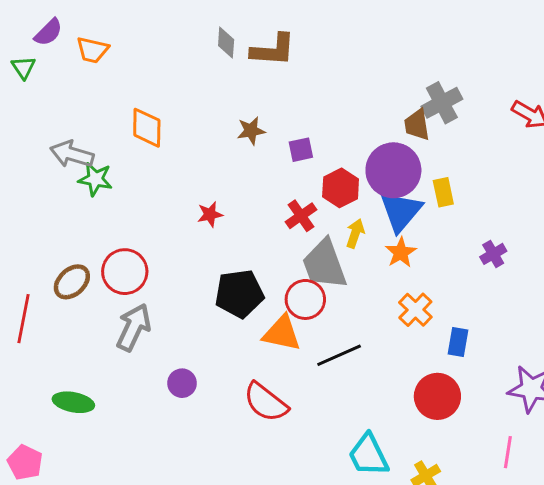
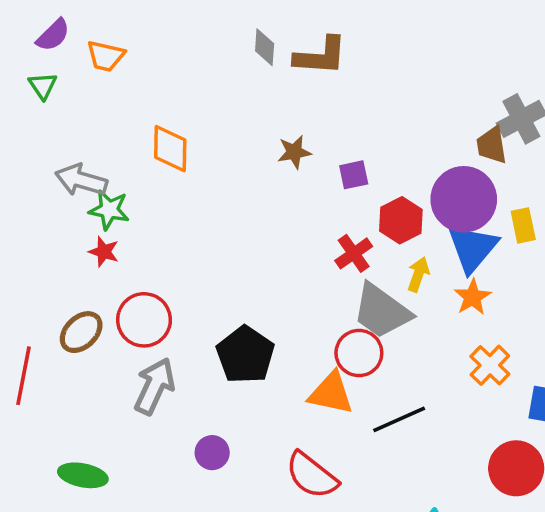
green triangle: (23, 68) -> (43, 86), moved
red star: (210, 214) -> (104, 252), moved, turned 30
gray trapezoid: (324, 264) -> (382, 311), turned -34
black pentagon: (239, 294) -> (245, 355), moved, turned -30

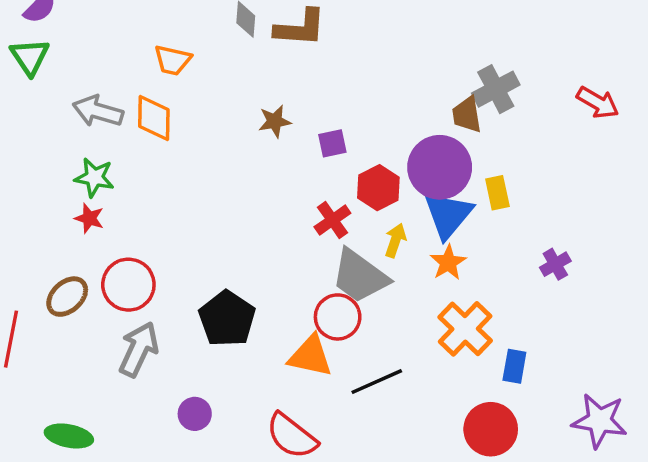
orange trapezoid: (106, 56) -> (173, 60), moved
green triangle: (43, 86) -> (30, 57), size x1.4
gray arrow: (81, 180) -> (98, 111), moved
orange cross: (490, 365) -> (465, 329), size x1.4

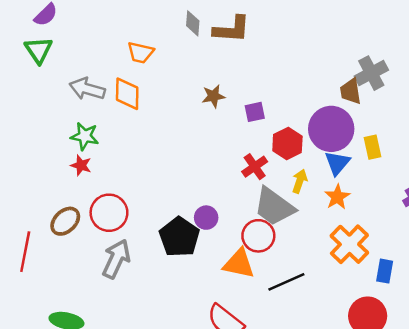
blue triangle: (448, 215) -> (337, 163), size x0.7
purple circle: (195, 414) -> (206, 218), moved

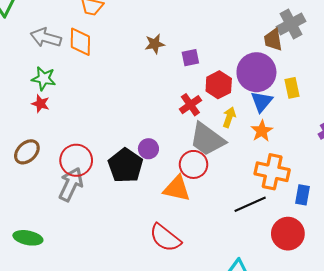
red circle: (109, 213) -> (76, 160), moved
orange cross: (349, 244) -> (272, 172), turned -32
black line: (286, 282) -> (250, 204), moved

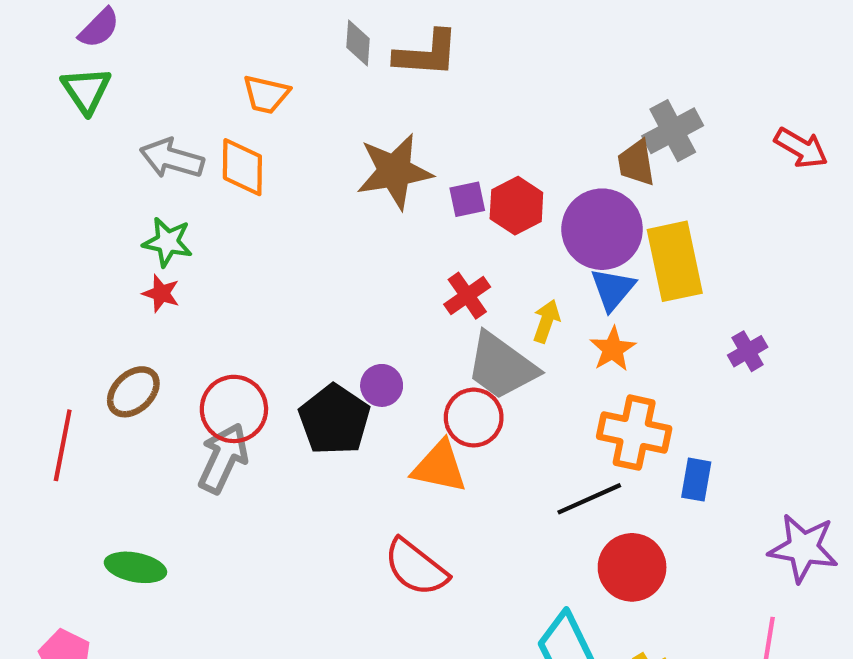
brown star: (155, 44) -> (394, 171), size x1.8
red hexagon: (219, 85) -> (516, 206), moved
yellow rectangle: (292, 88) -> (675, 261), size x1.8
red circle: (288, 234) -> (632, 567), moved

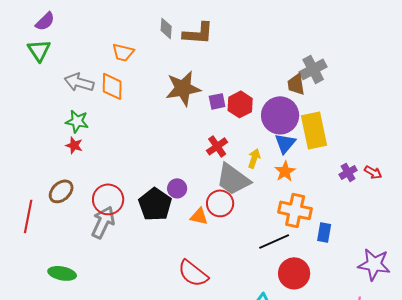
red arrow: (801, 148) -> (373, 172), moved, size x0.7
orange triangle: (439, 467) -> (199, 216), moved, size x0.7

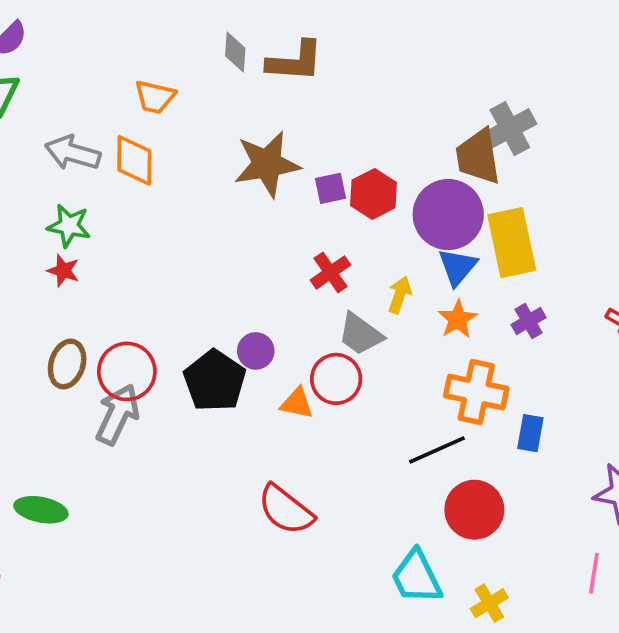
brown trapezoid: (296, 84) -> (478, 157), size x1.4
purple cross: (348, 172) -> (529, 321), moved
gray trapezoid: (233, 179) -> (360, 334), size x0.7
brown ellipse: (61, 191) -> (67, 364), moved, turned -30

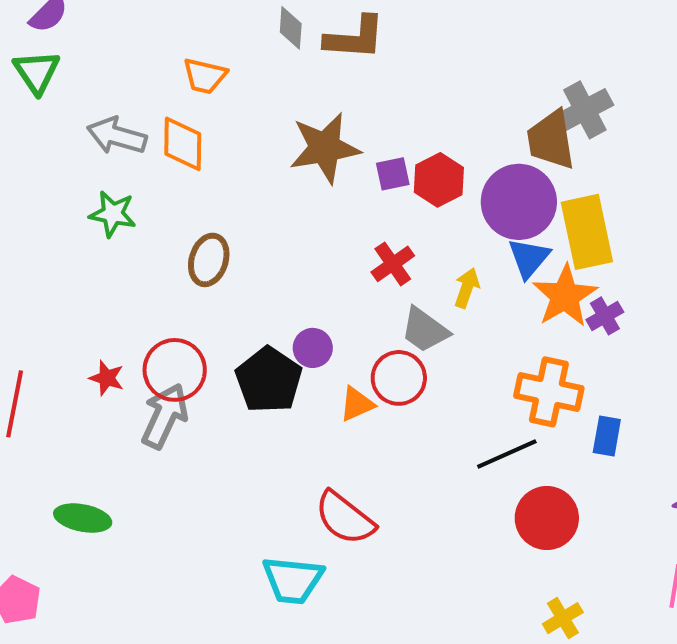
red star: (63, 271) -> (107, 378), moved
orange star: (458, 319) -> (565, 296), moved, size x1.5
brown ellipse: (67, 364) -> (209, 260), moved
orange triangle: (297, 403) -> (357, 404), turned -36
cyan trapezoid: (416, 577) -> (293, 580), moved, turned -58

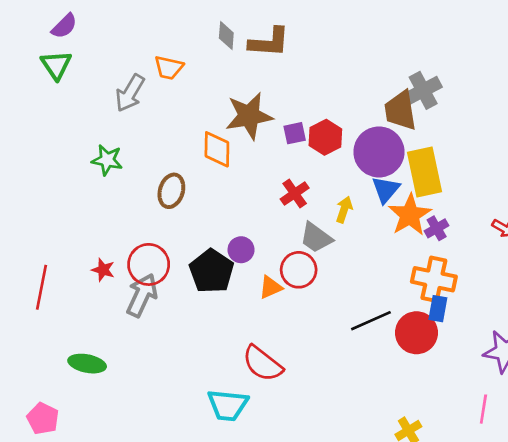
gray arrow: (117, 136) -> (130, 93), moved, turned -75
orange diamond: (183, 144) -> (217, 149), moved
orange cross: (549, 392) -> (434, 279), moved
red circle: (547, 518) -> (416, 333), moved

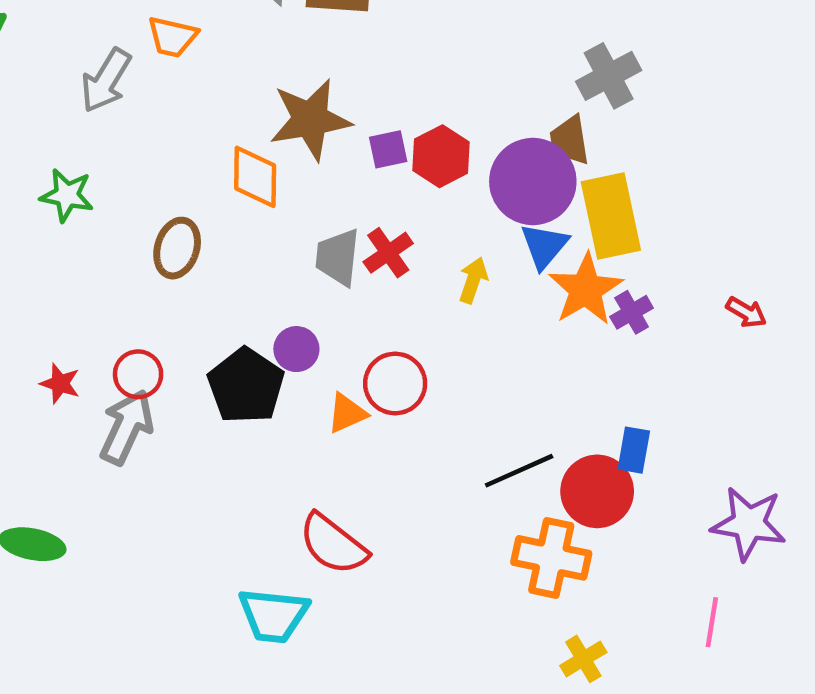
brown trapezoid: (400, 110) -> (570, 140), moved, size x0.7
gray trapezoid: (316, 238) -> (338, 257), moved, turned 60
red circle: (149, 264) -> (138, 374), size x0.7
orange cross: (434, 279) -> (551, 558), moved

